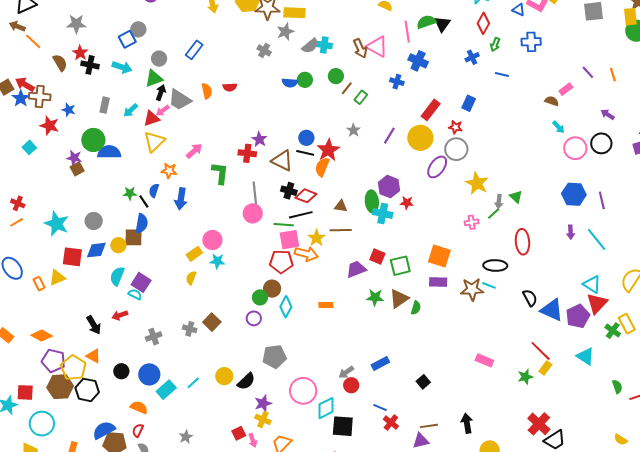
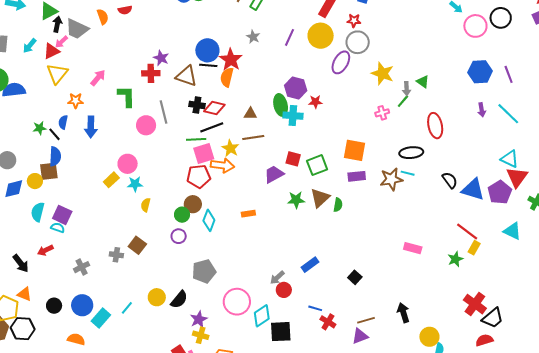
blue circle: (306, 138) -> (207, 50), size x1.5
pink circle: (253, 213) -> (146, 125), moved
yellow semicircle: (191, 278) -> (146, 205), moved

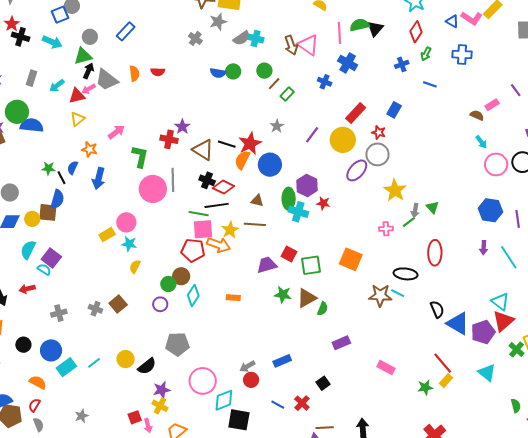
blue circle: (207, 50) -> (270, 165), moved
yellow triangle: (57, 74) -> (78, 119), size x0.7
pink circle: (146, 125) -> (153, 189), size x1.4
purple rectangle: (357, 176) -> (341, 343), moved, turned -30
red cross: (328, 322) -> (302, 403), moved

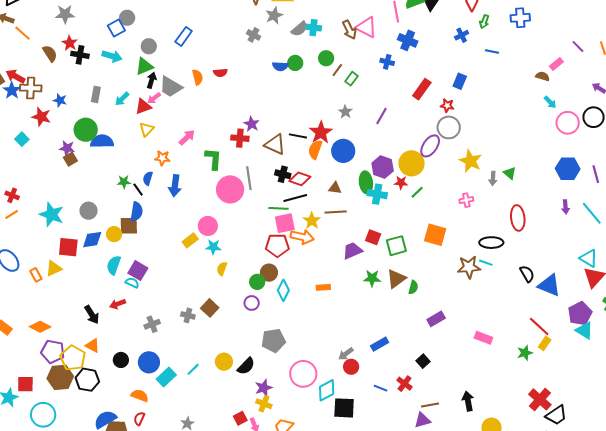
yellow circle: (343, 140) -> (412, 163), moved
green line: (409, 222) -> (417, 192), moved
purple pentagon: (483, 332) -> (580, 314), moved

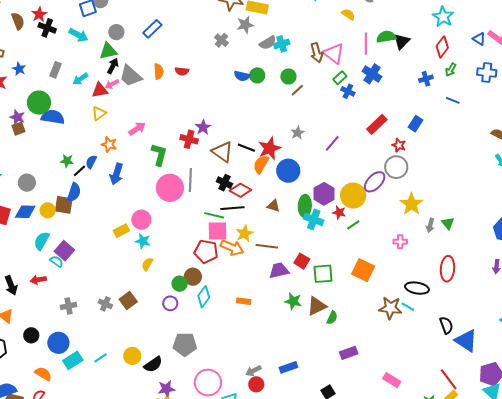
cyan cross: (313, 28) -> (282, 44), turned -35
green rectangle: (352, 79) -> (340, 78), moved
black line: (138, 190) -> (79, 171), turned 72
brown line: (336, 212) -> (267, 246), moved

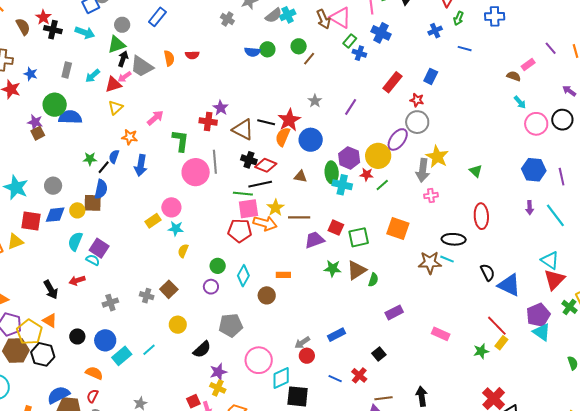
gray arrow: (430, 225) -> (423, 170), moved, size x1.6
brown circle: (193, 277) -> (267, 295), moved
yellow circle: (132, 356) -> (178, 325), moved

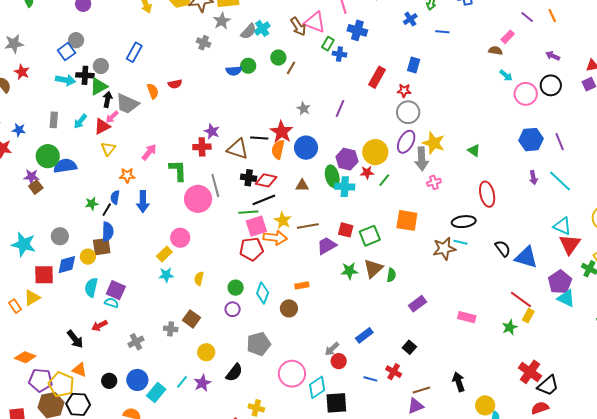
black cross: (53, 30) -> (85, 75), moved
purple ellipse: (398, 139) -> (406, 142), moved
cyan star: (176, 229) -> (166, 275), moved
purple star: (218, 372) -> (202, 383), moved

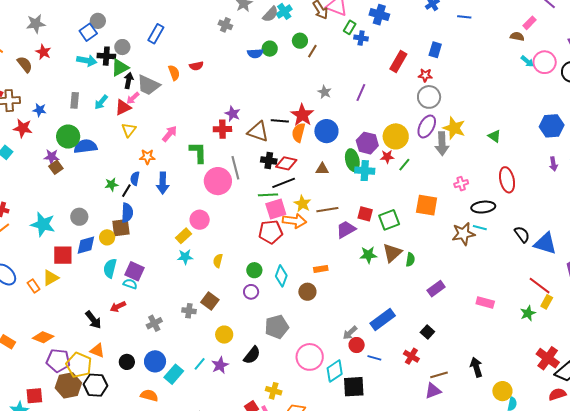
pink circle: (526, 94) -> (545, 62), moved
pink cross: (434, 182) -> (461, 184), moved
blue rectangle: (364, 335) -> (383, 320), size x1.4
blue line: (370, 379) -> (374, 358), moved

